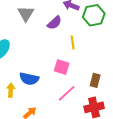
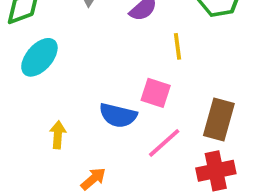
blue semicircle: (29, 79) -> (118, 115), moved
brown rectangle: (95, 80) -> (219, 119), size x1.5

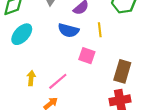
blue semicircle: (118, 115) -> (68, 30), moved
pink line: (164, 143) -> (58, 81), moved

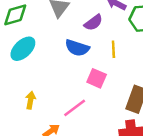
pink line: (58, 81) -> (75, 108), moved

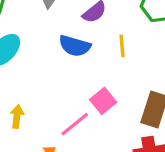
pink square: (97, 78) -> (103, 101), moved, turned 30

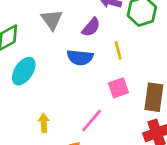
pink square: (103, 101) -> (118, 88), moved, turned 30

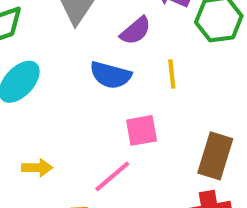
pink square: (118, 88) -> (142, 130), moved
yellow arrow: (44, 123) -> (37, 168), turned 84

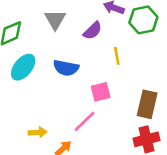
blue semicircle: (111, 75) -> (66, 68), moved
yellow arrow: (37, 168) -> (38, 132), moved

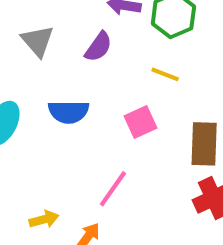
yellow line: (117, 56) -> (165, 74), moved, turned -48
pink square: (101, 92) -> (140, 122), moved

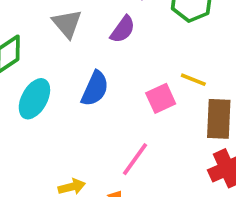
yellow line: (165, 74) -> (193, 80), moved
blue semicircle: (69, 112) -> (95, 89), turned -66

